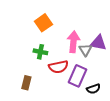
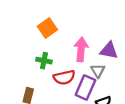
gray triangle: (85, 50) -> (98, 71), moved

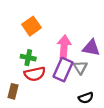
red semicircle: (64, 77) -> (35, 74), moved
purple rectangle: (85, 87) -> (63, 70), moved

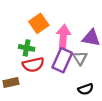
orange square: (31, 26) -> (39, 23), moved
brown rectangle: (13, 91) -> (11, 82), turned 64

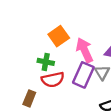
pink arrow: (63, 37) -> (85, 50), turned -30
brown rectangle: (11, 82) -> (29, 98), turned -56

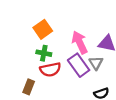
orange square: (59, 36) -> (43, 29), moved
purple rectangle: (83, 75) -> (79, 65), turned -60

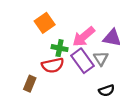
pink arrow: (80, 42) -> (84, 37), turned -105
green cross: (44, 53) -> (60, 48), moved

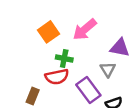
pink arrow: (84, 37) -> (85, 29), moved
purple rectangle: (82, 61) -> (88, 90), moved

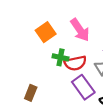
pink arrow: (85, 29) -> (80, 30), turned -85
red semicircle: (57, 77) -> (75, 63), moved

